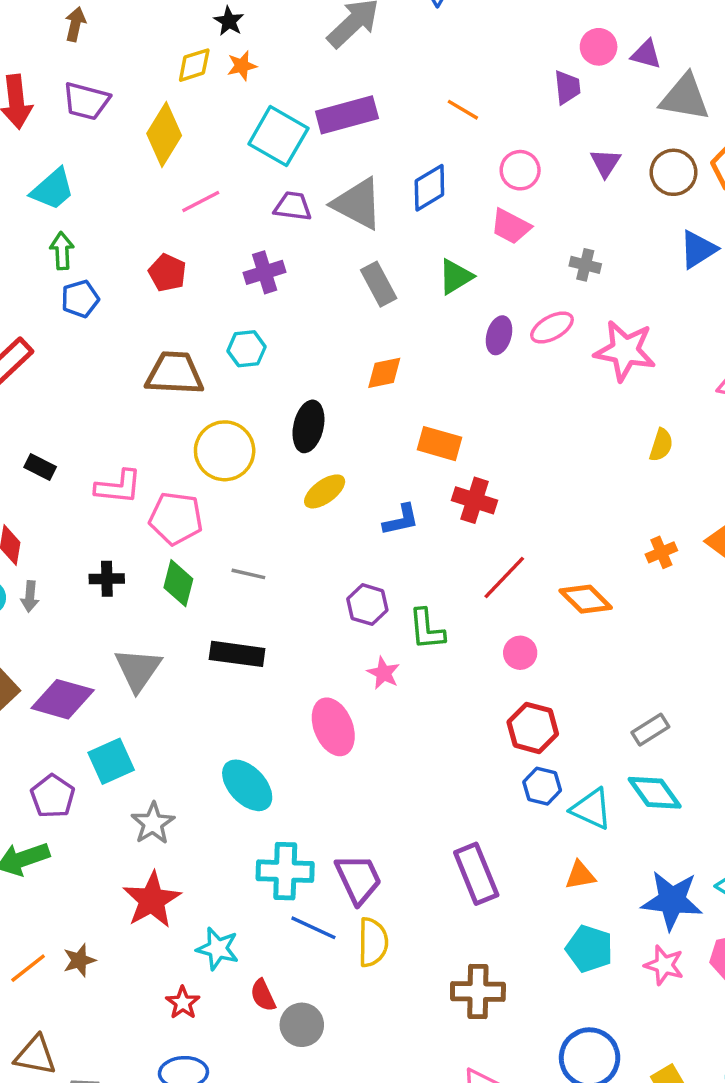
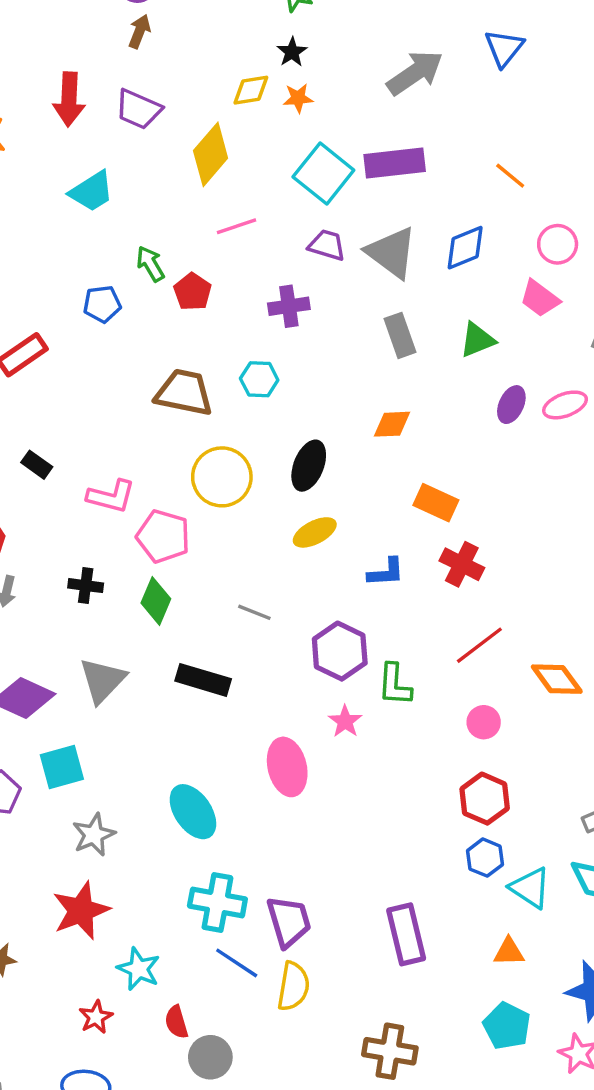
green arrow: (62, 251) -> (150, 264), moved, turned -36
gray line: (248, 574) -> (254, 612), moved
purple hexagon: (367, 605) -> (340, 651), size x1.4

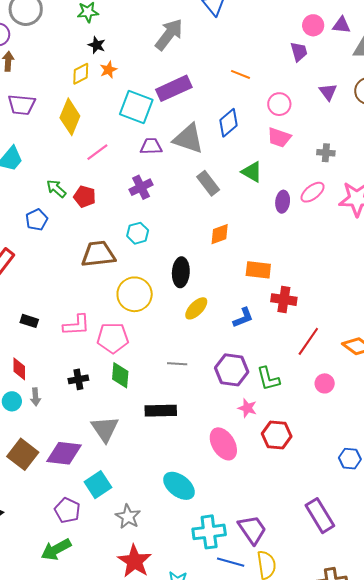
green triangle: (477, 340) -> (252, 172), turned -50
red hexagon: (485, 799) -> (277, 435), moved

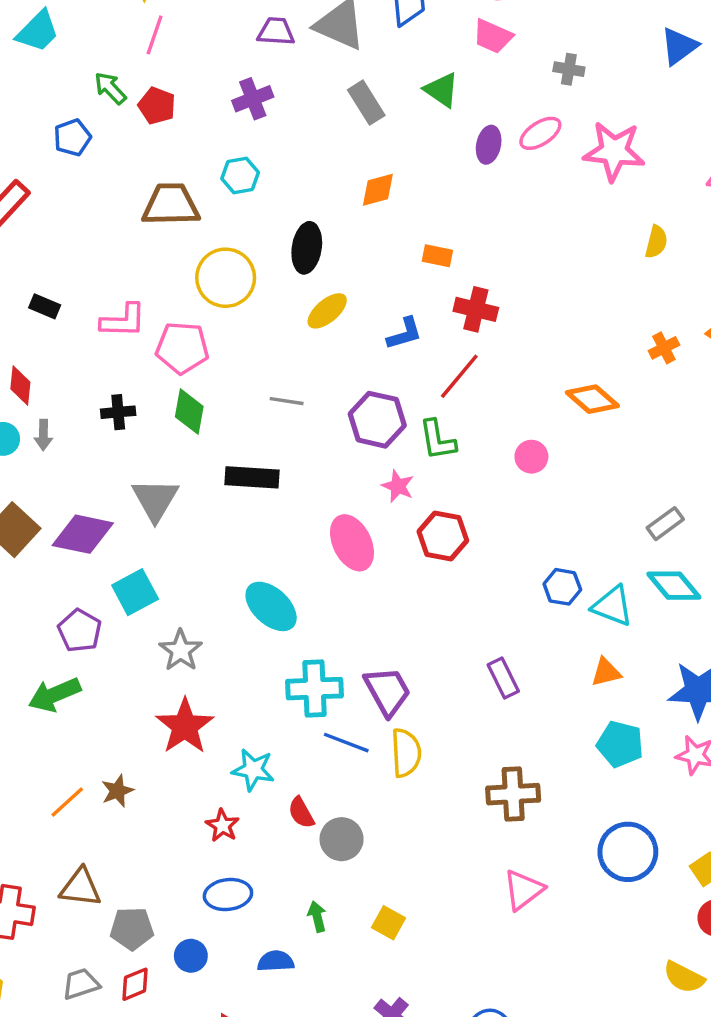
pink line: (97, 152) -> (155, 35), moved, turned -40
orange rectangle: (258, 270) -> (437, 256), size x0.7
red line: (308, 341) -> (459, 376), moved
purple rectangle: (320, 516) -> (503, 678), size x0.7

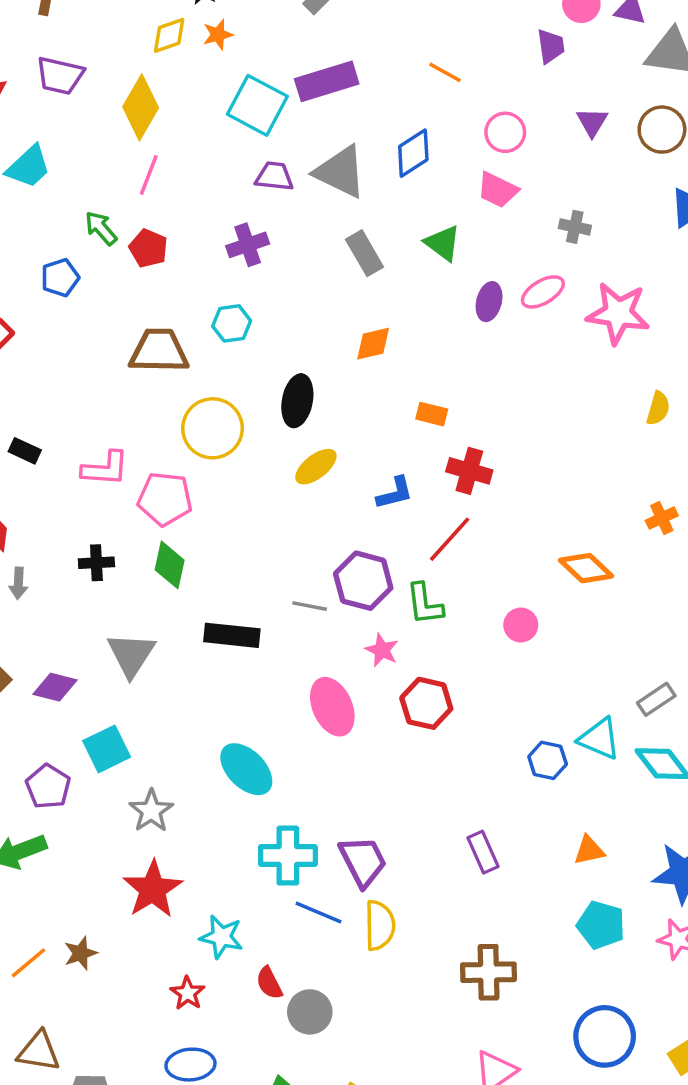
gray line: (287, 401) -> (310, 606), moved
purple diamond: (83, 534) -> (55, 687), size x0.7
cyan triangle: (612, 606) -> (599, 739), moved

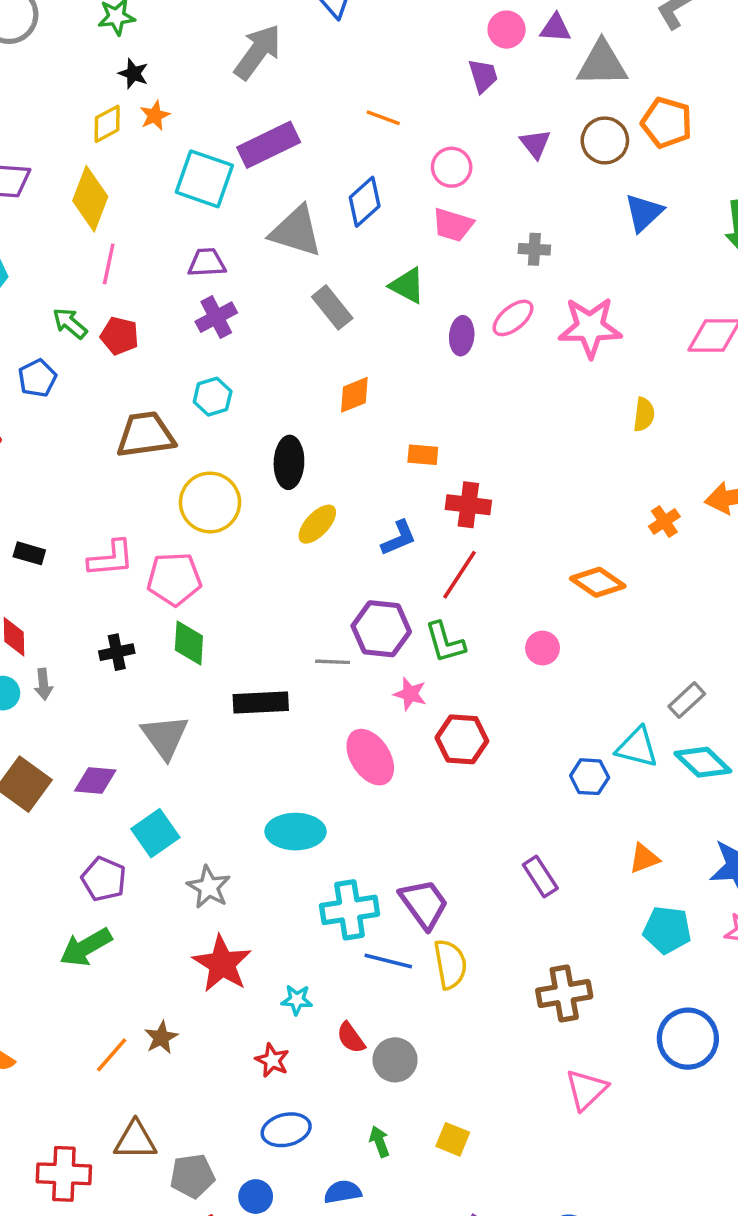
purple trapezoid: (274, 176) -> (207, 263), moved
cyan ellipse: (246, 769) -> (295, 832), turned -36
cyan star: (221, 937) -> (297, 1000), size x0.7

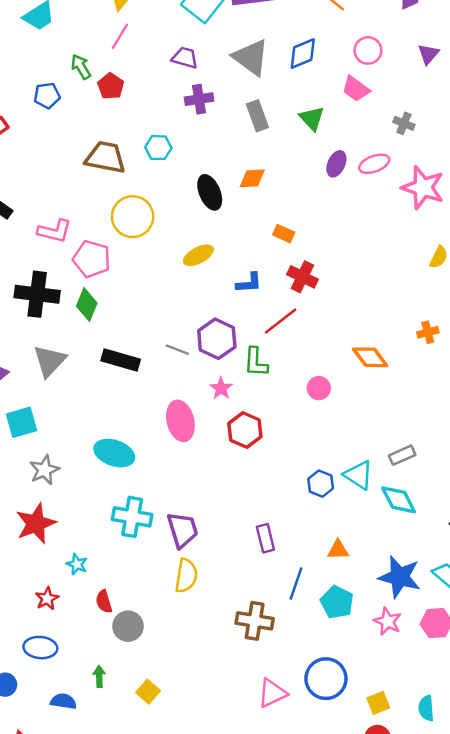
purple cross: (216, 317) -> (199, 99), moved
black ellipse: (289, 462) -> (210, 192), moved, turned -44
black cross: (117, 652) -> (37, 294), size x1.8
blue line: (388, 961) -> (296, 583), moved, turned 76
pink triangle: (586, 1090) -> (272, 693), moved

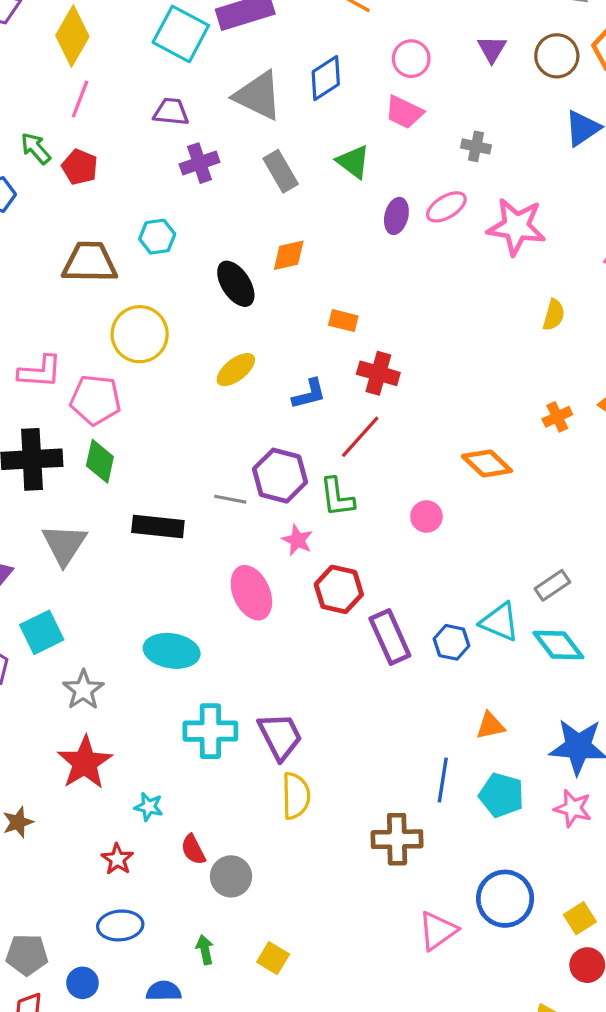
purple rectangle: (265, 538) -> (390, 637), moved, size x1.4

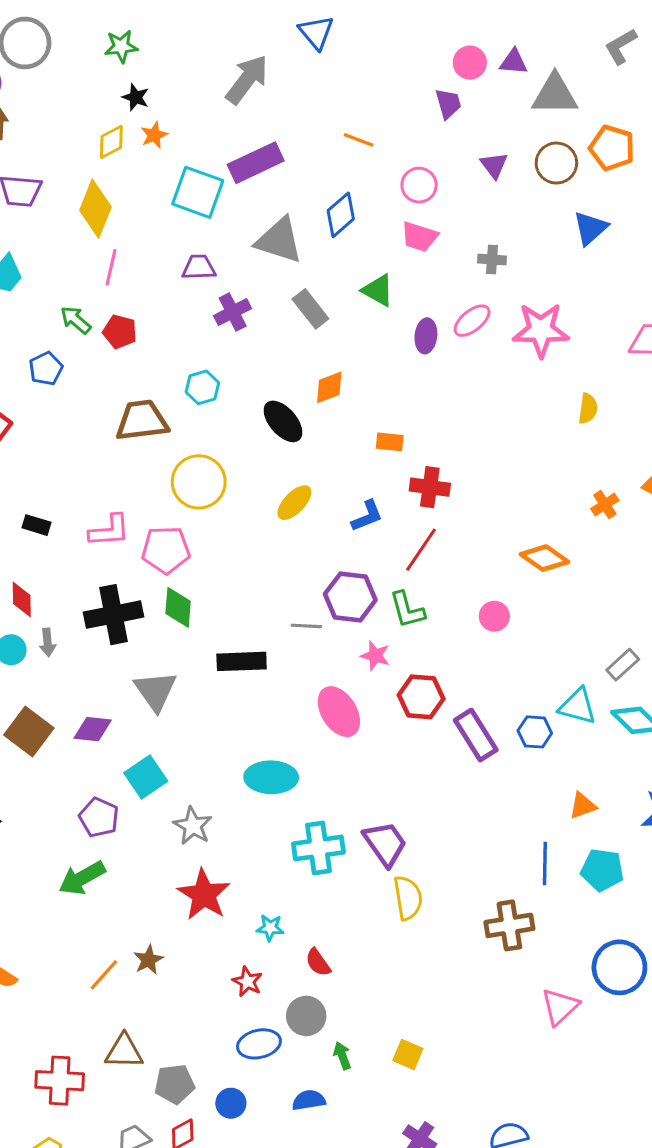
gray circle: (231, 876) -> (306, 1016), moved

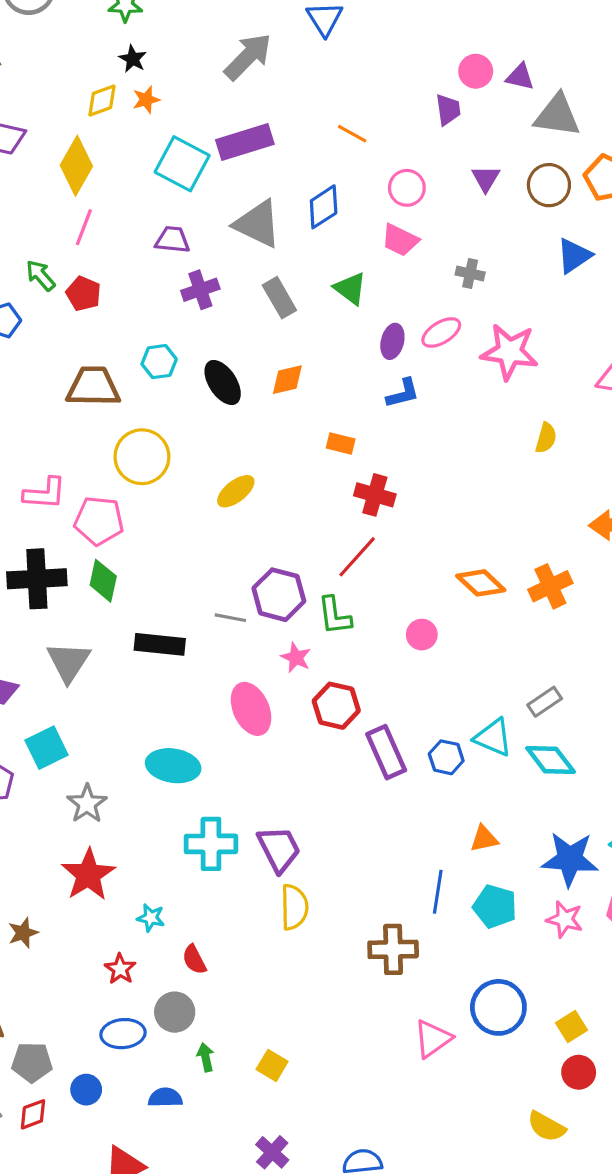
black ellipse: (283, 421) -> (223, 383), moved
orange cross: (605, 505) -> (550, 586), moved, size x1.5
blue L-shape: (367, 516) -> (403, 393), moved

